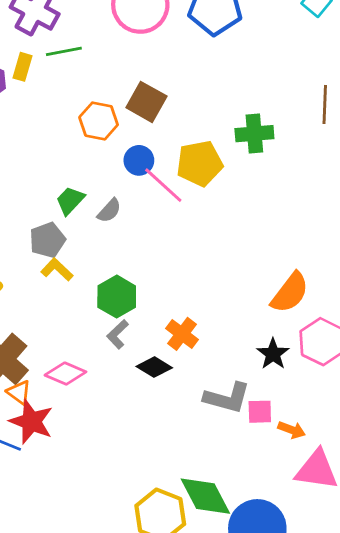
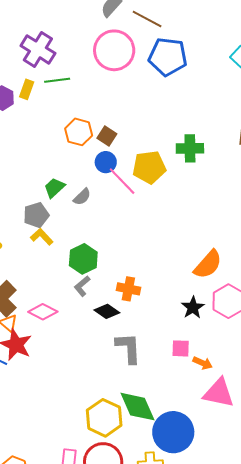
brown square: (146, 102) -> (107, 136), moved, size x0.7
orange cross: (182, 334) -> (128, 289), turned -30
gray L-shape: (227, 398) -> (128, 348), moved, turned -112

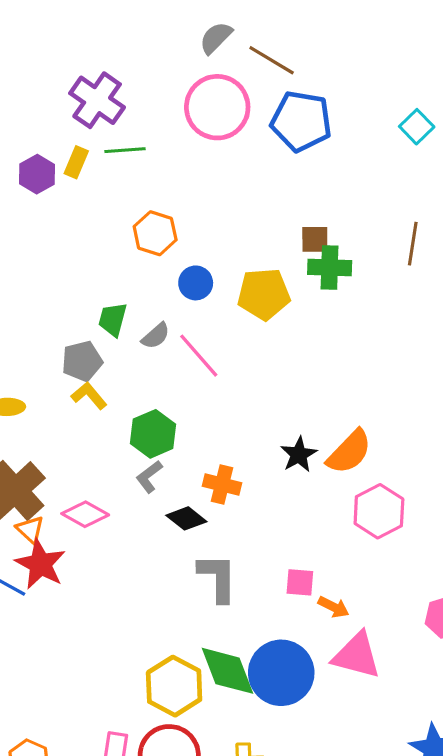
brown square: (107, 136) -> (315, 239), moved, turned -36
pink line: (122, 181) -> (199, 356), moved
green trapezoid: (54, 188) -> (113, 319), turned -35
black star: (193, 308) -> (299, 454), moved
blue circle: (173, 432) -> (281, 673), moved

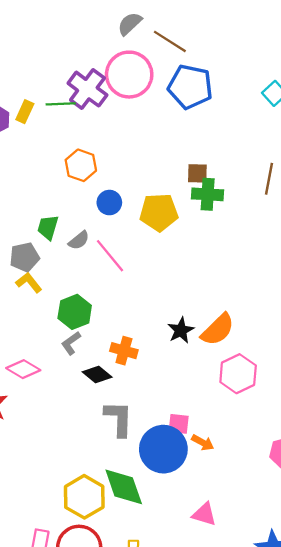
purple cross: (97, 100) -> (87, 89), moved
pink triangle: (357, 655) -> (204, 514), moved, size x0.7
blue circle: (281, 673) -> (163, 449), moved

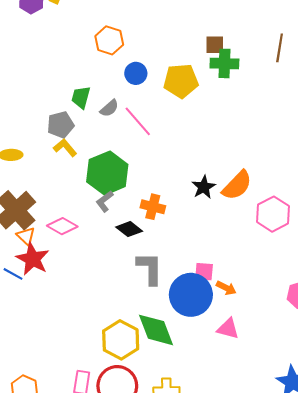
green hexagon: (75, 312) -> (107, 173), size x1.4
pink hexagon: (238, 374) -> (273, 214), moved
pink triangle: (204, 514) -> (228, 329), moved

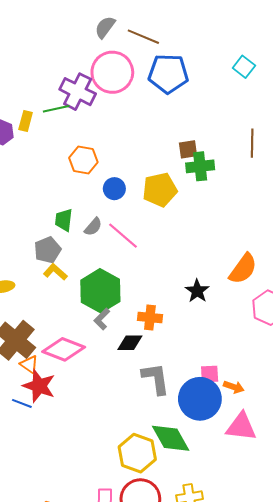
orange semicircle: (237, 185) -> (243, 269), moved
pink diamond: (62, 226) -> (64, 349), size x1.4
black diamond: (129, 229) -> (130, 343), turned -30
pink triangle: (228, 329) -> (241, 427), size x1.4

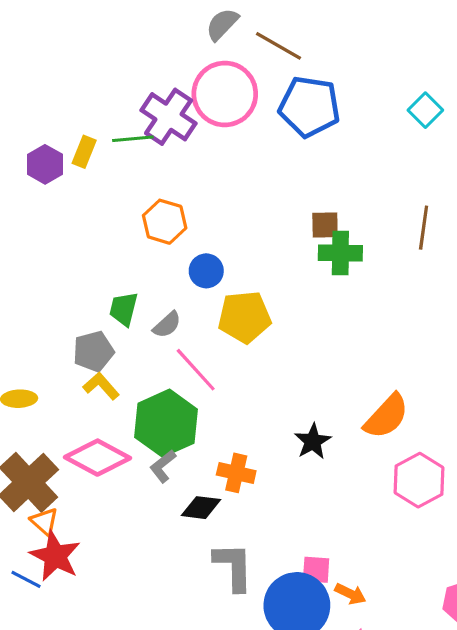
yellow pentagon: (160, 190) -> (244, 317), moved
pink line: (123, 236) -> (196, 370), moved
pink diamond: (64, 349) -> (98, 458), moved

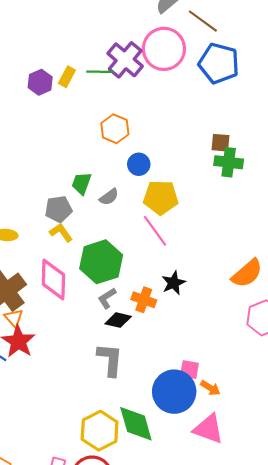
pink line: (196, 370) -> (155, 231), moved
black star: (313, 441) -> (174, 283), moved
pink diamond: (98, 458) -> (53, 280), turned 57
gray L-shape: (163, 466) -> (107, 298), moved
gray L-shape: (233, 567) -> (110, 360), moved

